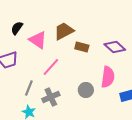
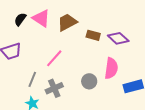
pink triangle: (38, 40) -> (41, 18), moved
brown rectangle: (82, 47) -> (93, 35), moved

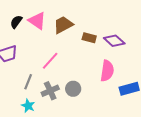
gray circle: (89, 81) -> (73, 89), moved

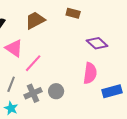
pink triangle: (37, 21) -> (14, 48), moved
brown trapezoid: (63, 25) -> (35, 20), moved
brown rectangle: (89, 38) -> (73, 13), moved

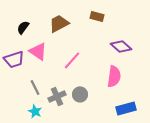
pink line: (33, 63) -> (72, 60), moved
gray line: (11, 84) -> (35, 87), turned -49
blue rectangle: (112, 91) -> (126, 108), moved

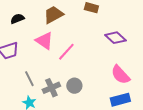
black semicircle: (23, 27) -> (17, 19), turned 32
pink triangle: (38, 51) -> (44, 41), moved
pink semicircle: (114, 76) -> (120, 75), moved, turned 130

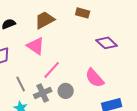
pink line: (66, 52) -> (52, 70), moved
pink semicircle: (120, 75) -> (95, 78), moved

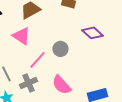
pink semicircle: (95, 78) -> (61, 85), moved
gray circle: (66, 91) -> (60, 49), moved

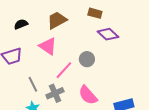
purple diamond: (92, 33) -> (108, 34), moved

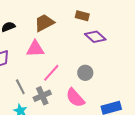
pink triangle: (48, 46) -> (35, 49), turned -36
gray circle: (87, 59) -> (85, 73), moved

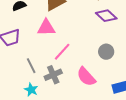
gray circle: (85, 73) -> (106, 52), moved

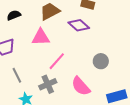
purple diamond: (106, 16) -> (79, 25), moved
gray line: (31, 66) -> (17, 75), moved

